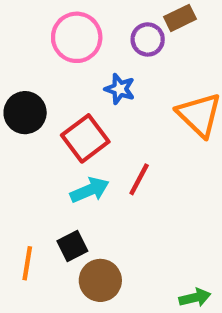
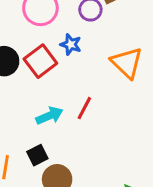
red square: (85, 138) -> (40, 61), moved

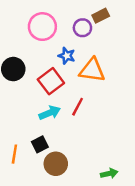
red square: (40, 61) -> (51, 81), moved
orange triangle: (127, 63) -> (92, 70), moved, turned -36

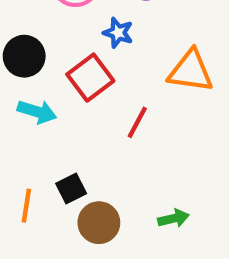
orange triangle: (92, 70) -> (191, 71), moved
cyan arrow: (50, 113) -> (37, 112), moved, turned 40
green arrow: (109, 173) -> (174, 218), moved

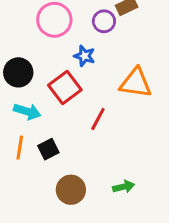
black square: (71, 189) -> (48, 149), moved
orange line: (26, 206) -> (20, 148), moved

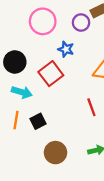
red line: (98, 119) -> (91, 107), moved, turned -48

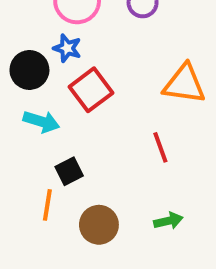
blue star: (66, 49) -> (67, 48), moved
orange line: (16, 120) -> (47, 205), moved

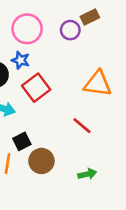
red line: (160, 147) -> (82, 126), turned -30
brown circle: (99, 225) -> (41, 161), moved

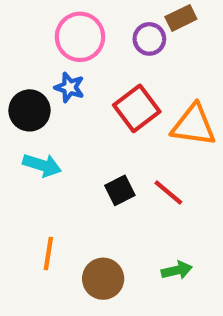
red square: (36, 88) -> (137, 108), moved
black square: (22, 141) -> (120, 190), moved
brown circle: (41, 161) -> (103, 279), moved

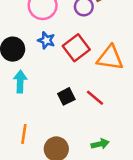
blue star: (69, 87) -> (46, 40), moved
cyan arrow: (42, 165) -> (20, 82), turned -105

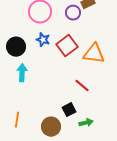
black square: (66, 96) -> (69, 110), moved
orange line: (24, 134) -> (17, 120), moved

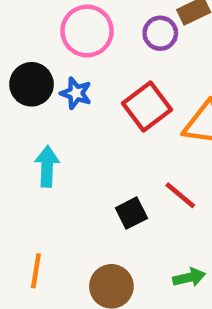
blue star: (43, 40) -> (76, 93), moved
black circle: (16, 47) -> (32, 84), moved
black square: (69, 110) -> (131, 213), moved

